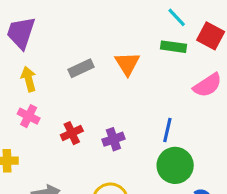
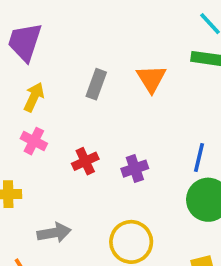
gray rectangle: (81, 68) -> (96, 84), turned -45
yellow arrow: (29, 79) -> (34, 97), turned 40

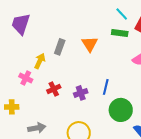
yellow arrow: (34, 97) -> (40, 61), moved
blue line: (199, 158) -> (106, 87), moved

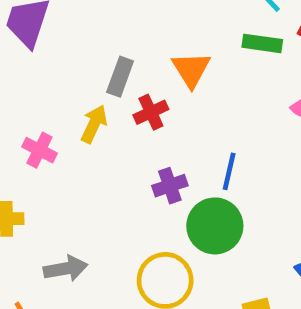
yellow arrow: (40, 61) -> (94, 124), moved
red cross: (54, 89) -> (151, 112), moved
green circle: (121, 110) -> (215, 226), moved

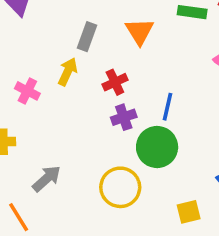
red cross: (151, 112) -> (115, 82), moved
gray arrow: (66, 269) -> (47, 179), turned -32

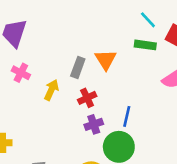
gray rectangle: (87, 37) -> (78, 67), moved
pink cross: (27, 91) -> (21, 73), moved

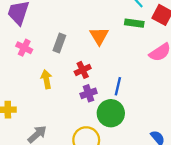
gray rectangle: (78, 67) -> (59, 43), moved
yellow arrow: (51, 90) -> (46, 79), moved, turned -36

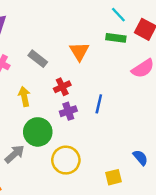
gray rectangle: (59, 43) -> (38, 59), turned -72
green circle: (111, 113) -> (38, 132), moved

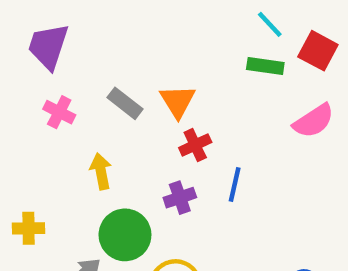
orange triangle: (79, 51) -> (178, 101), moved
red cross: (62, 87) -> (195, 145), moved

